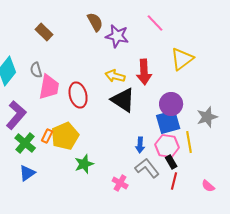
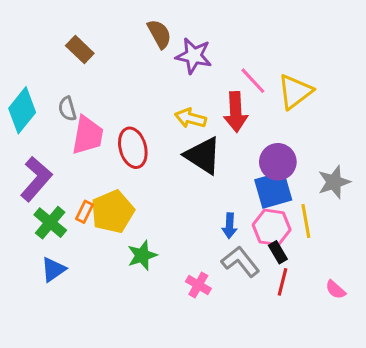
pink line: (155, 23) -> (253, 81), moved

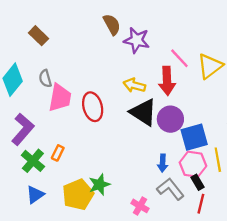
brown rectangle: (80, 50) -> (39, 36), moved
purple circle: (278, 162) -> (170, 119), moved
yellow pentagon: (113, 212) -> (78, 195), moved

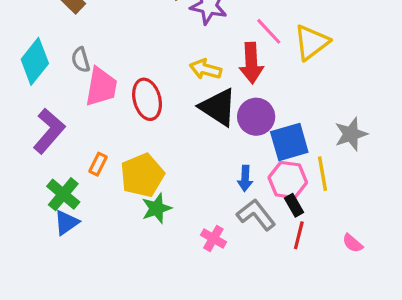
green cross: (33, 161) -> (63, 194), moved
yellow pentagon: (78, 195) -> (142, 175), moved

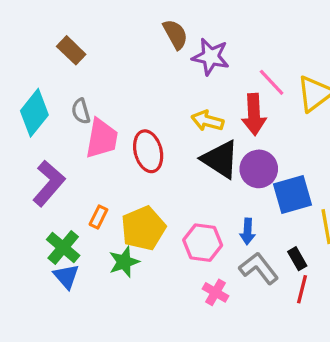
pink hexagon: (288, 180) -> (203, 243), moved
green star: (157, 208) -> (124, 262), moved
blue triangle: (66, 223) -> (66, 276), turned -36

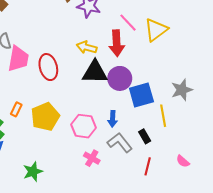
black triangle: (220, 159) -> (95, 72), turned -32
green star: (124, 262) -> (33, 172), moved
red line: (302, 289) -> (148, 166), moved

